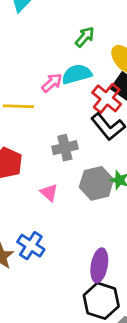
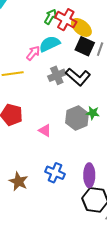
red cross: (107, 98) -> (66, 20), moved
gray cross: (65, 148) -> (57, 75), moved
blue cross: (31, 246) -> (55, 173), moved

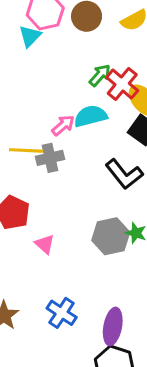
gray cross: (57, 75) -> (50, 158), moved
pink triangle: (45, 130) -> (45, 244), moved

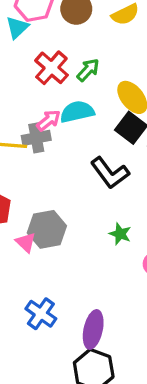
red cross: (122, 84) -> (51, 68), moved
gray cross: (50, 158) -> (36, 138), moved
gray hexagon: (111, 236) -> (47, 229), moved

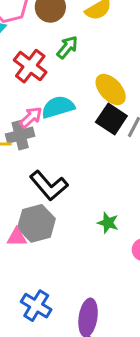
green arrow: (88, 70) -> (67, 47), moved
black L-shape: (110, 173) -> (49, 186), moved
pink triangle: (26, 242) -> (17, 237), turned -40

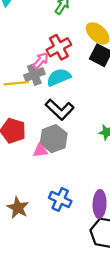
red cross: (30, 66) -> (59, 47), moved, turned 30
cyan semicircle: (58, 107) -> (59, 77), moved

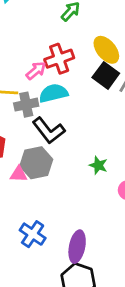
gray cross: (34, 75) -> (26, 105), moved

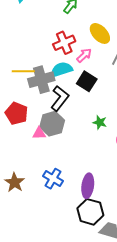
pink arrow: (36, 71) -> (84, 55), moved
black square: (106, 75) -> (87, 81), moved
gray cross: (26, 105) -> (41, 80), size x1.4
black L-shape: (49, 130) -> (60, 98), turned -100

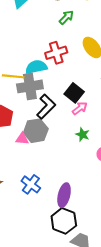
pink arrow: (84, 55) -> (80, 108), moved
cyan semicircle: (62, 69) -> (36, 67), moved

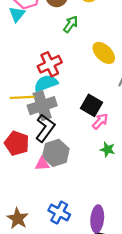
red cross: (56, 53) -> (50, 64), moved
black L-shape: (46, 107) -> (45, 128), moved

